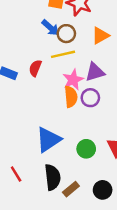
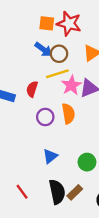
pink star: (73, 80) -> (71, 85), moved
purple circle: (90, 98) -> (45, 117), moved
blue triangle: (48, 140) -> (50, 156), size x0.6
brown rectangle: (71, 189) -> (75, 192), moved

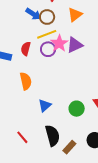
orange semicircle: (68, 114) -> (26, 81), moved
purple circle: (45, 117) -> (48, 49), moved
brown rectangle: (75, 192) -> (69, 147), moved

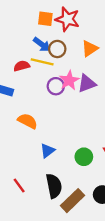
yellow line: (47, 34) -> (42, 62), moved, turned 30
red semicircle: (26, 49) -> (22, 66), moved, turned 56
orange semicircle: (26, 81) -> (28, 121), turned -54
brown rectangle: (69, 147) -> (73, 201), size x1.5

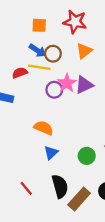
red star: (67, 19) -> (75, 22), moved
orange semicircle: (28, 121) -> (44, 128), moved

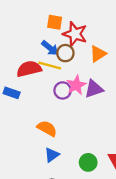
red star: (75, 22) -> (75, 34), moved
red semicircle: (20, 73) -> (29, 69), size x1.5

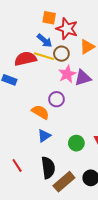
brown circle: (65, 53) -> (61, 54), moved
purple circle: (63, 90) -> (57, 99), moved

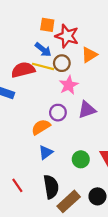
purple triangle: (83, 78) -> (87, 110), moved
orange semicircle: (40, 112) -> (41, 127), turned -60

